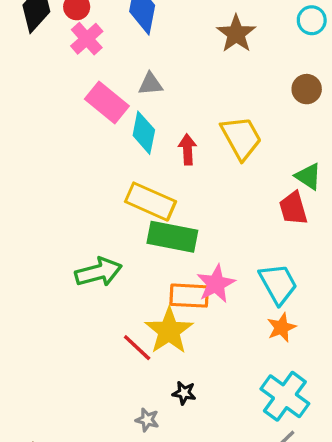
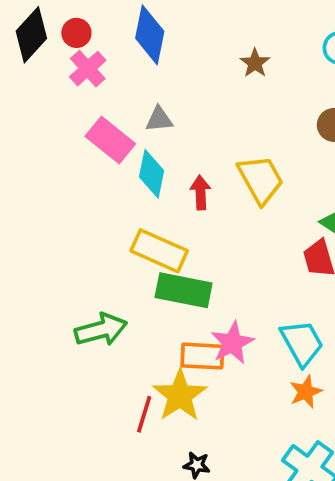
brown star: (236, 34) -> (255, 63), size x0.7
red line: (137, 348) -> (144, 414), turned 64

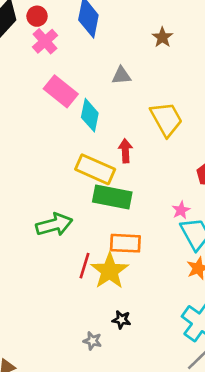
gray triangle: (159, 119) -> (121, 76), moved
red arrow: (200, 193) -> (125, 151), moved
pink star: (232, 343) -> (181, 210), moved, size x0.6
red line: (144, 414) -> (85, 266), moved

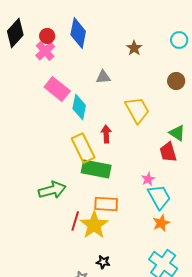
red circle: (37, 16) -> (47, 36), moved
yellow rectangle: (95, 169) -> (83, 148), turned 40

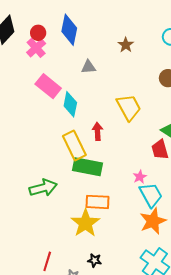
gray triangle: (103, 77) -> (88, 67), moved
red line: (75, 221) -> (47, 261), moved
orange star: (161, 223) -> (153, 221), size x1.5

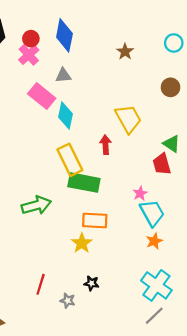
gray triangle: (88, 67) -> (63, 75), moved
red arrow: (98, 131) -> (106, 145), moved
orange star: (153, 221) -> (154, 241), size x0.6
yellow star: (85, 223) -> (82, 243), size x0.7

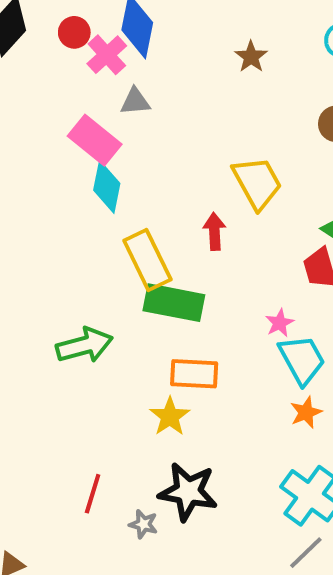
pink cross: (29, 55) -> (107, 55), moved
cyan diamond: (66, 115) -> (107, 187), moved
black star: (91, 283) -> (188, 492), size x2.0

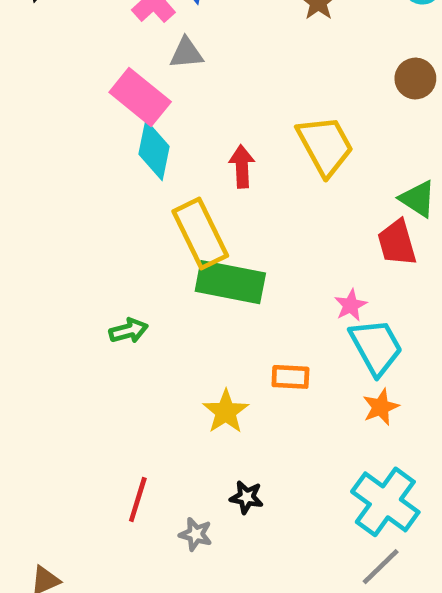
red arrow: (214, 232) -> (242, 166), moved
green arrow: (84, 345) -> (129, 331), size x0.6
orange rectangle: (194, 374) -> (290, 377), moved, size x0.7
black star: (188, 492) -> (247, 497), size x0.5

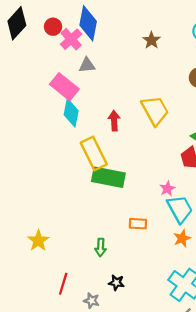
green arrow: (129, 331) -> (101, 247), moved, turned 108
yellow star: (226, 412) -> (38, 241), moved

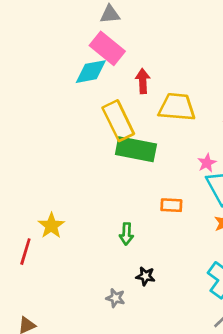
pink rectangle: (64, 87) -> (107, 48), moved
yellow trapezoid: (155, 110) -> (177, 107), moved, turned -56
cyan diamond: (71, 113) -> (91, 72), turned 68
red line: (63, 284) -> (25, 252), moved

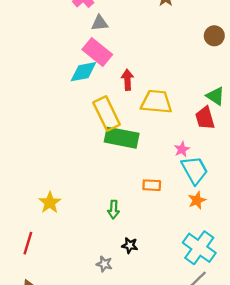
red line: (25, 252) -> (28, 243), moved

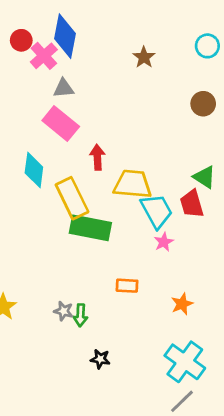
cyan diamond: (83, 72) -> (34, 170), moved, turned -72
cyan trapezoid: (195, 170) -> (157, 211), moved
gray star: (104, 264) -> (64, 311), moved

